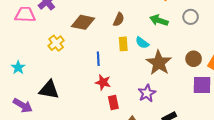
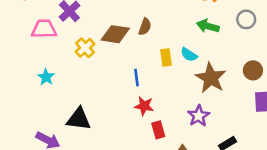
brown semicircle: (119, 19) -> (145, 27), moved
yellow cross: (56, 43) -> (85, 48), moved
cyan star: (18, 67) -> (46, 77), moved

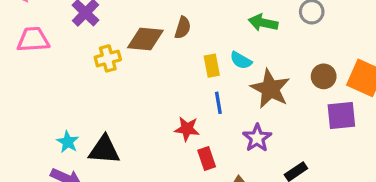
pink trapezoid: (44, 29) -> (33, 40), moved
yellow cross: (85, 48) -> (108, 58), turned 30
cyan star: (46, 77) -> (68, 142), moved
blue line: (137, 78) -> (218, 103), moved

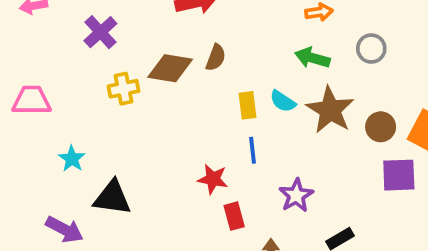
pink trapezoid: (33, 40) -> (31, 100), moved
brown star: (270, 89) -> (330, 110), moved
cyan star: (68, 142) -> (72, 159), moved

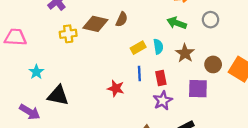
cyan semicircle: (283, 101) -> (158, 47), turned -136
yellow rectangle: (247, 105) -> (138, 48), turned 64
brown star: (330, 110) -> (185, 53), size x0.7
purple square: (399, 175) -> (198, 89), moved
red rectangle: (234, 216) -> (161, 78), moved

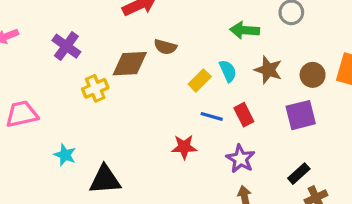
brown semicircle: (122, 19) -> (165, 47), turned 96
blue line: (139, 73) -> (212, 116), turned -56
purple star: (163, 101) -> (241, 159), moved

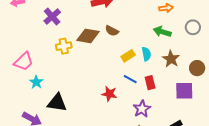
pink trapezoid: (22, 114) -> (24, 61), moved, turned 135

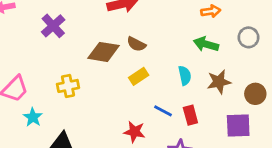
yellow cross: (64, 46) -> (68, 86), moved
yellow rectangle: (128, 56) -> (139, 76), moved
brown star: (171, 59) -> (219, 82), turned 30

